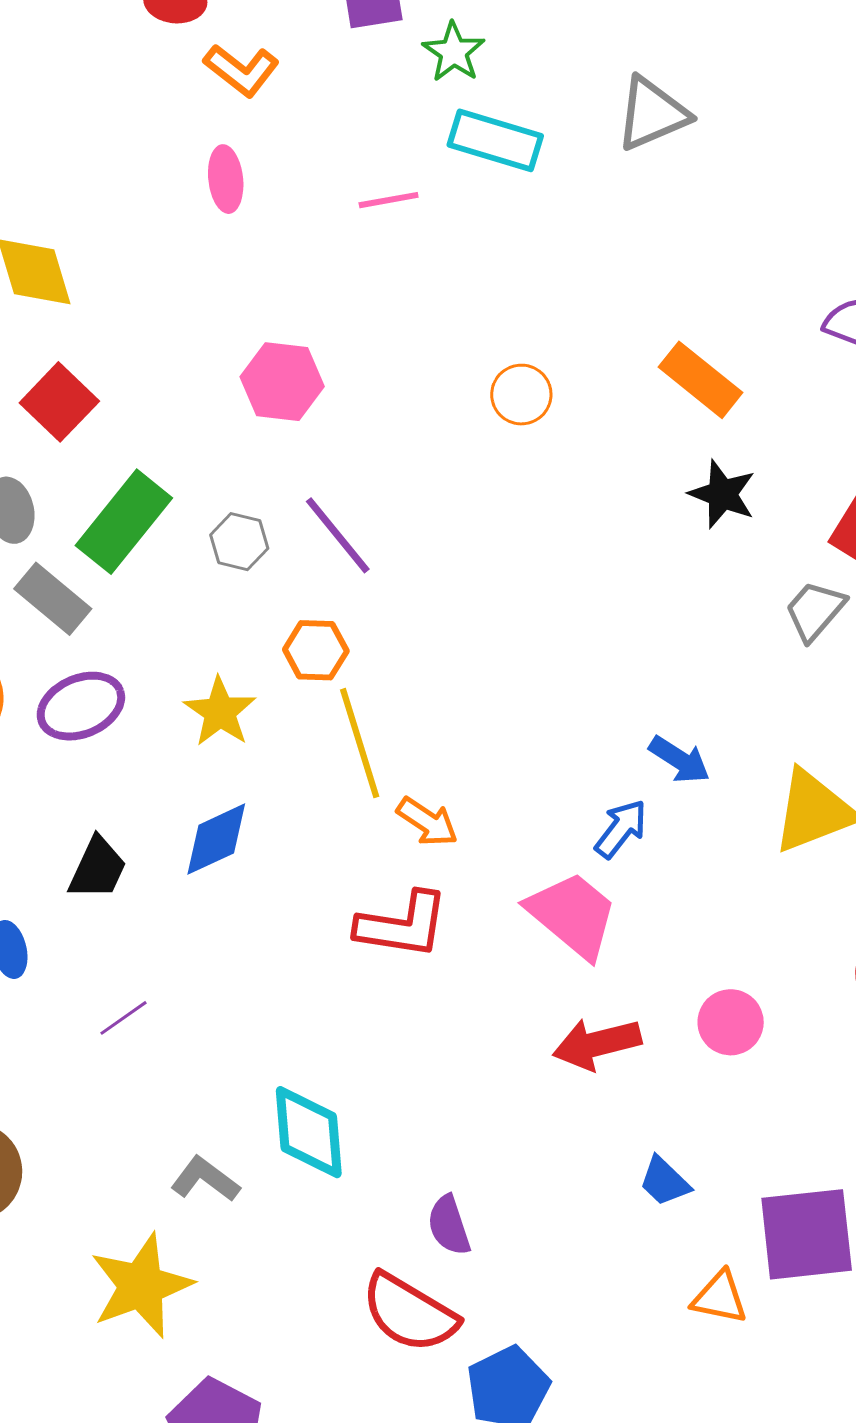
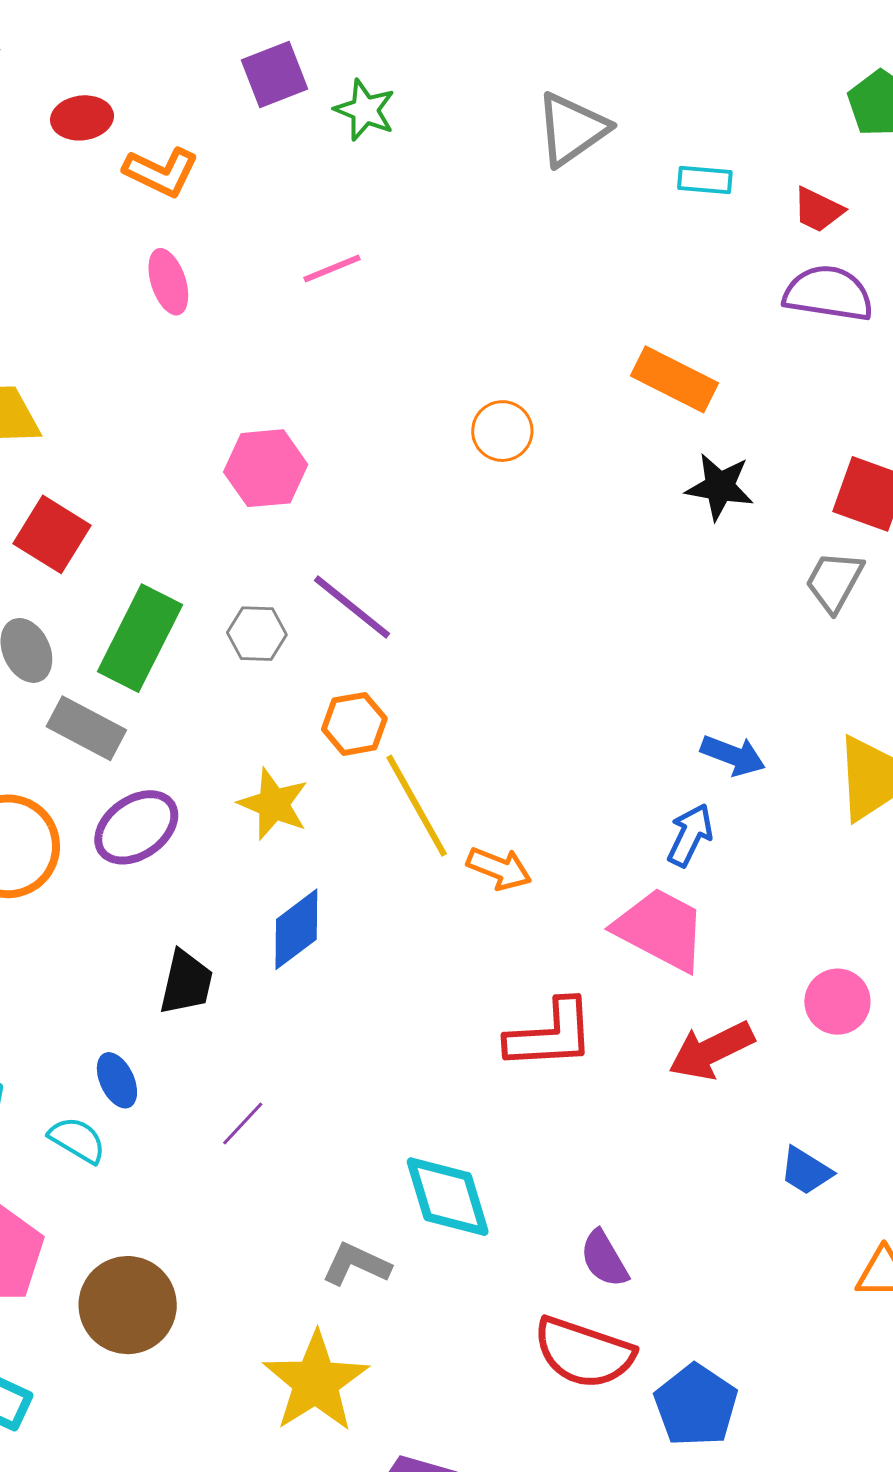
cyan rectangle: (495, 140) -> (705, 180), moved, size x0.6
red L-shape: (402, 925) -> (551, 1035), moved

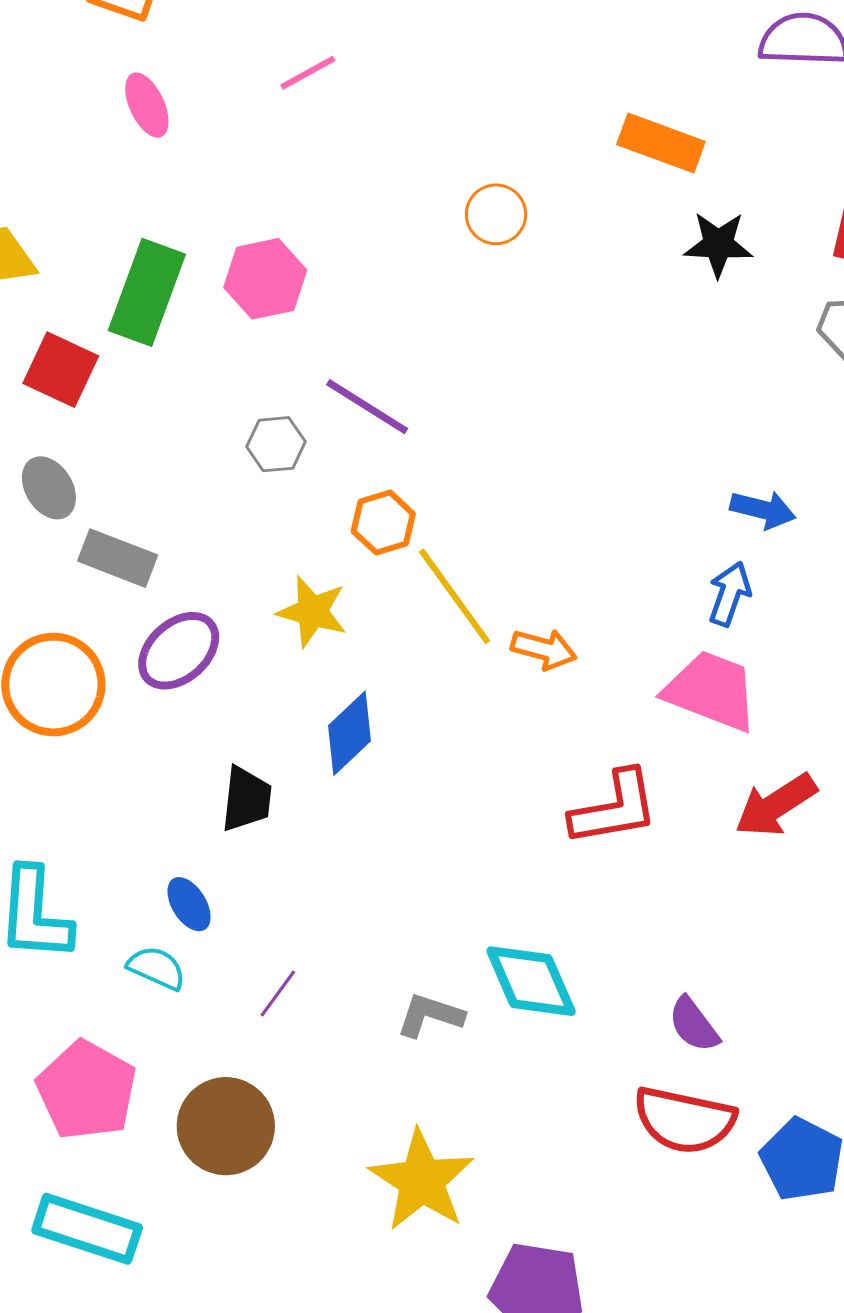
green rectangle: (140, 638) -> (147, 292), moved
purple line: (243, 1124) -> (278, 993), moved
gray L-shape: (356, 1264) -> (430, 1015), moved

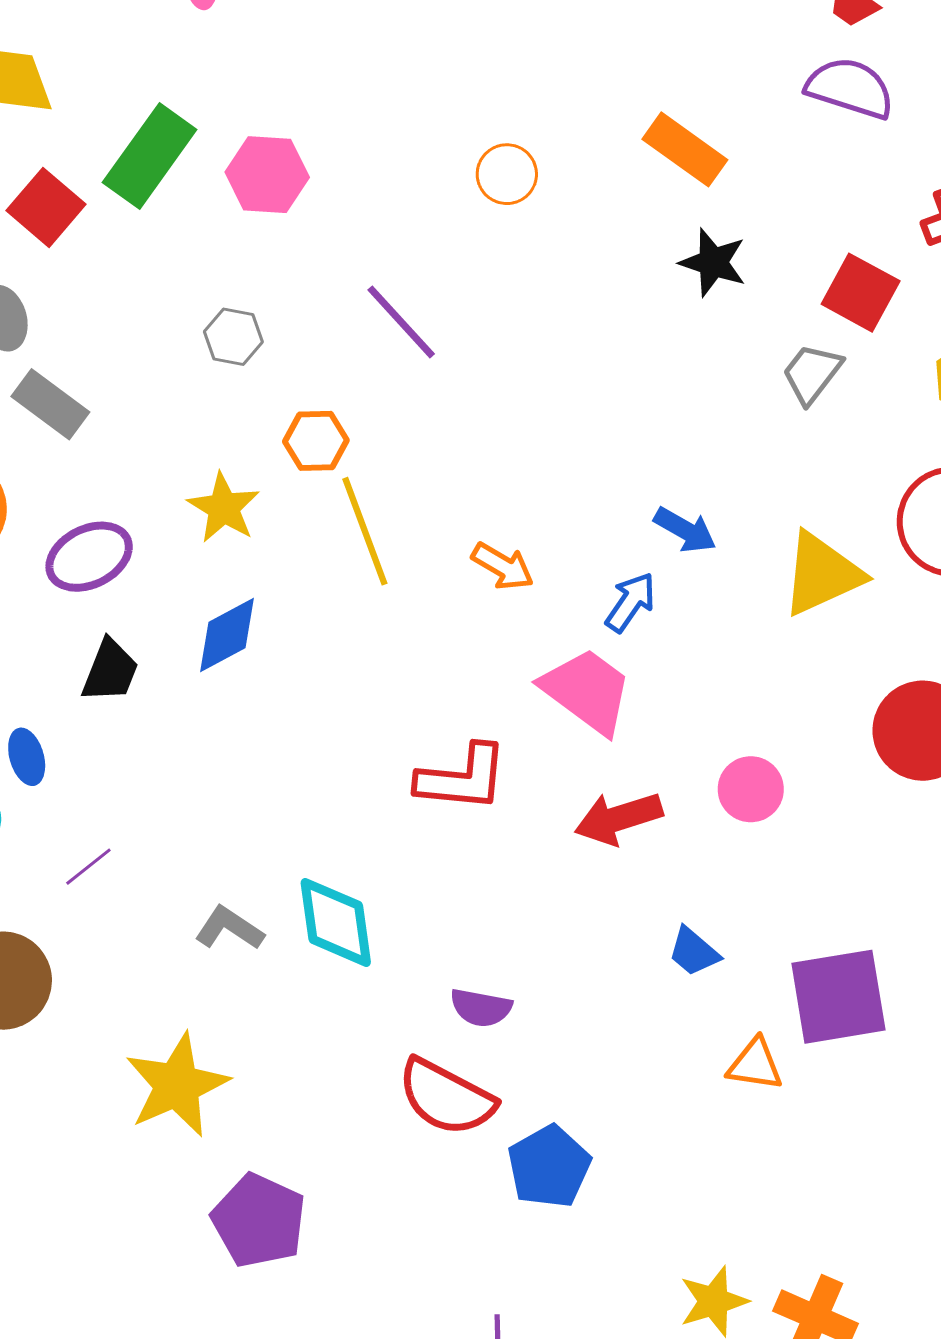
purple line: (367, 407) -> (401, 322), moved
orange arrow: (544, 649) -> (503, 566), moved
purple ellipse: (179, 651) -> (89, 557), moved
purple semicircle: (694, 1025) -> (481, 1008), turned -58

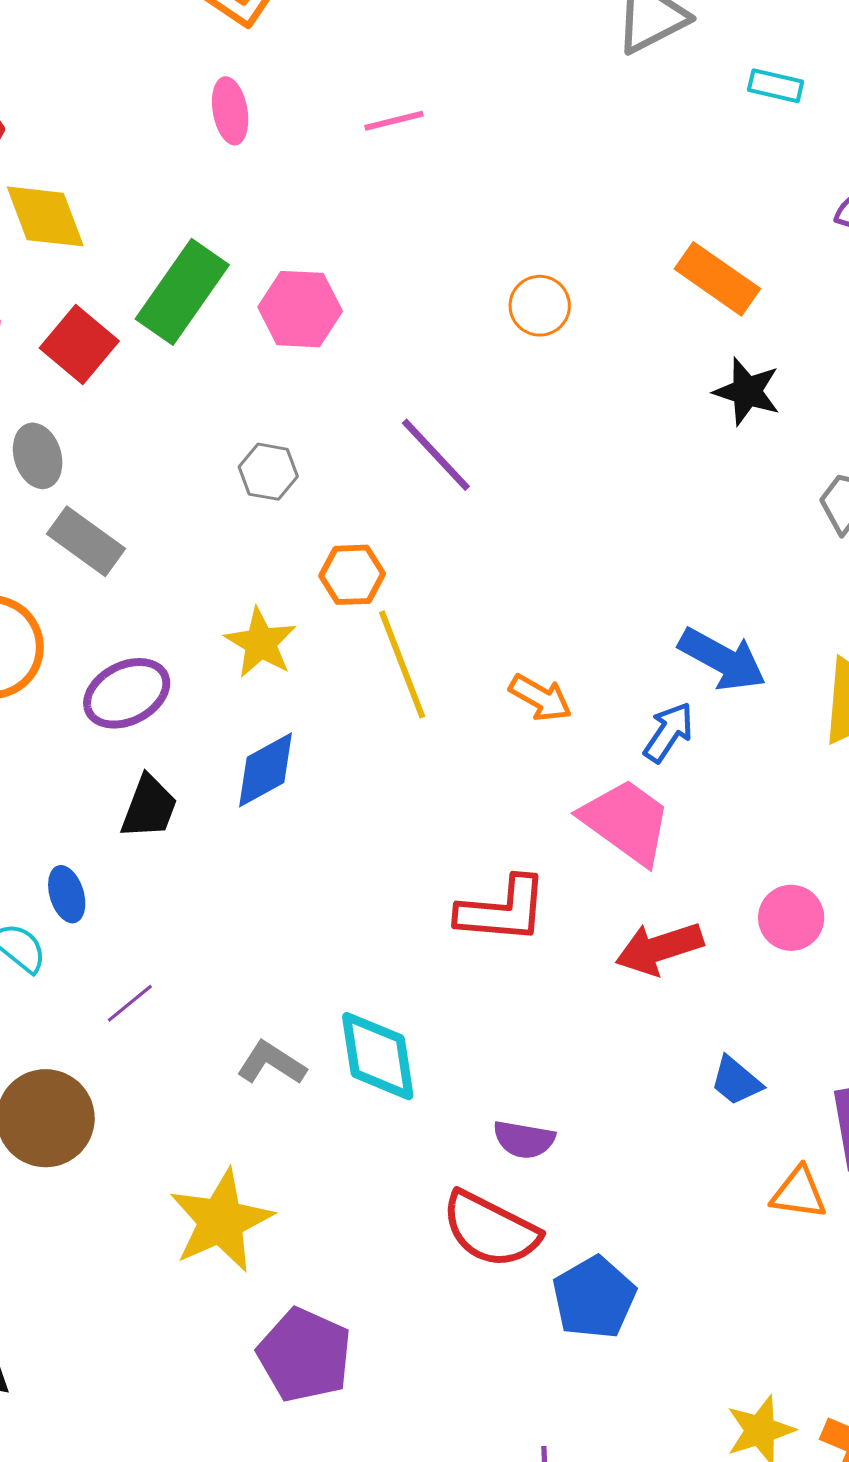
blue arrow: (685, 530) -> (722, 659), size x1.4

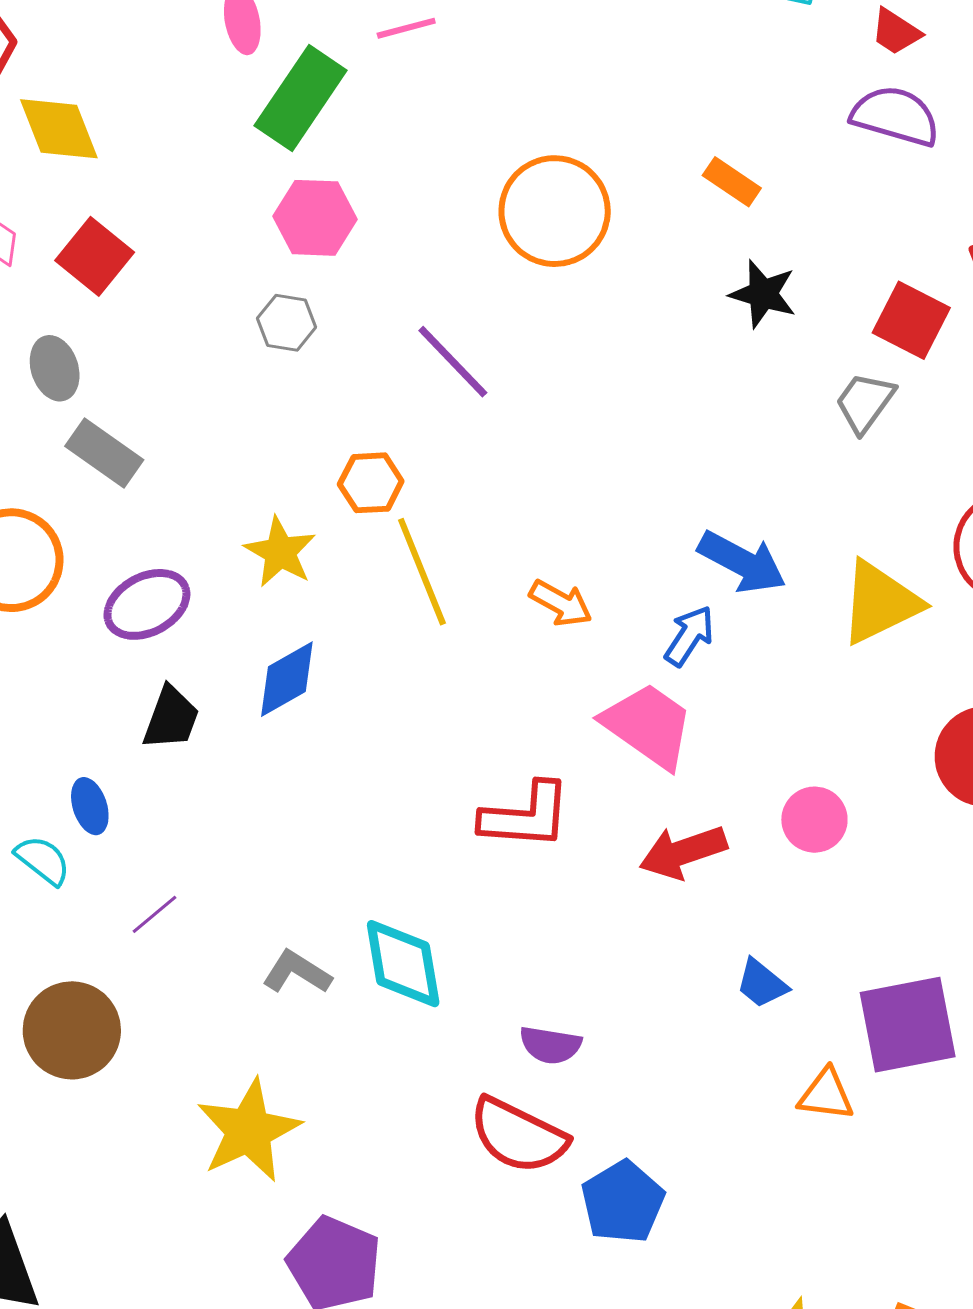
orange rectangle: (717, 279) -> (732, 182), size x0.7
green rectangle: (182, 292) -> (301, 98), moved
orange circle: (540, 306) -> (555, 211), size x1.8
gray hexagon: (268, 472) -> (287, 323), moved

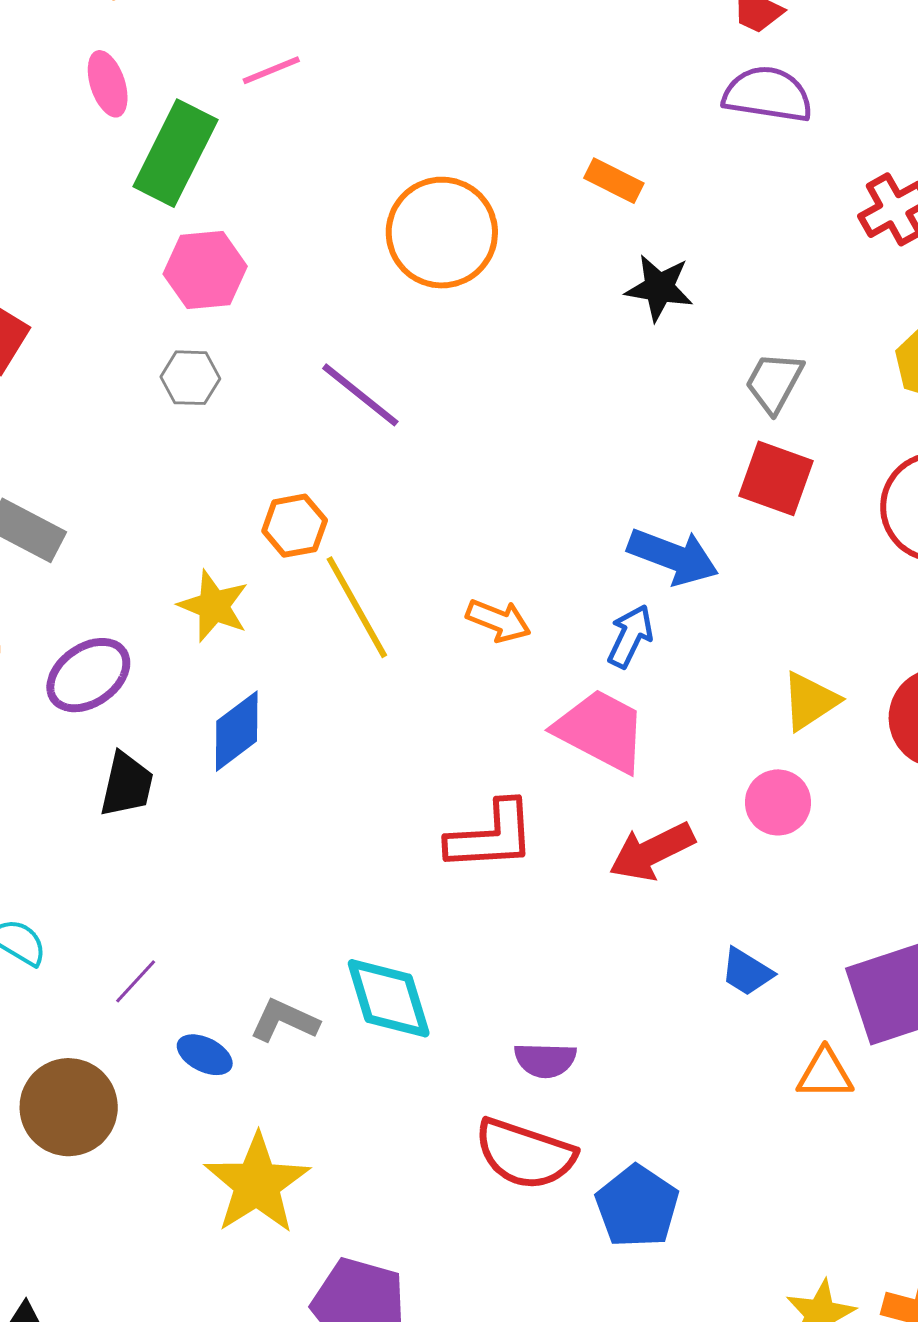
red square: (911, 320) -> (776, 478), moved
yellow triangle: (880, 603) -> (810, 701), moved, size x0.7
blue ellipse: (90, 806) -> (205, 1055), moved, turned -38

